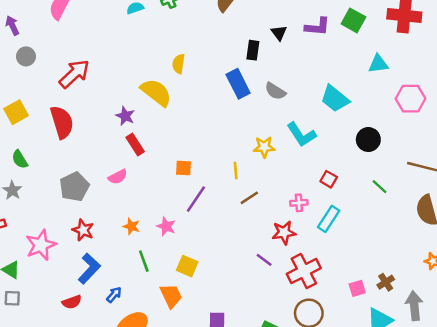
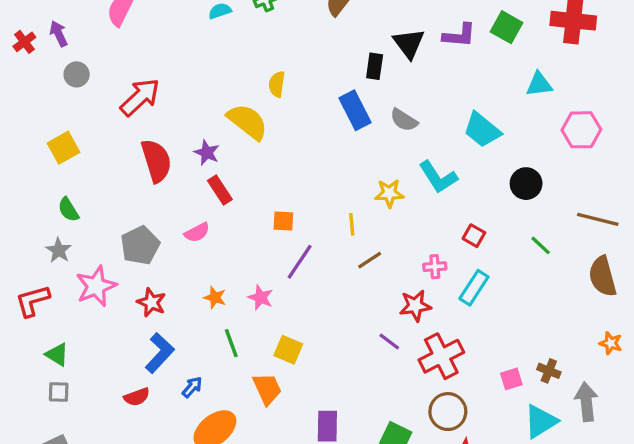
black triangle: (279, 33) -> (409, 43), size x1.5
red semicircle: (62, 122) -> (156, 161), moved
pink star: (41, 245) -> (96, 286), moved
brown cross: (386, 282) -> (549, 371), turned -35

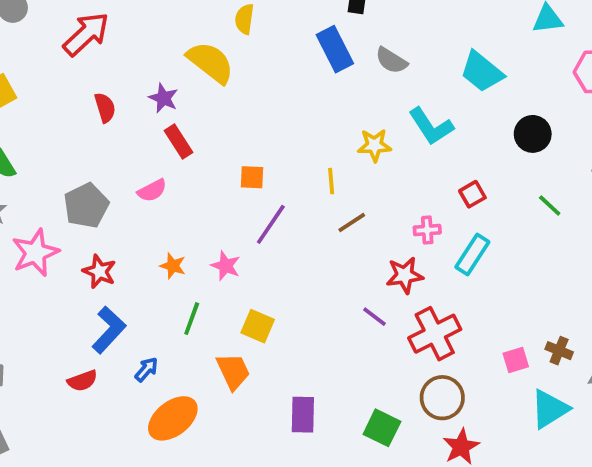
red semicircle: (156, 161) -> (105, 108), size x0.6
red square: (474, 236) -> (472, 194), turned 30
green line: (231, 343) -> (192, 319), turned 40

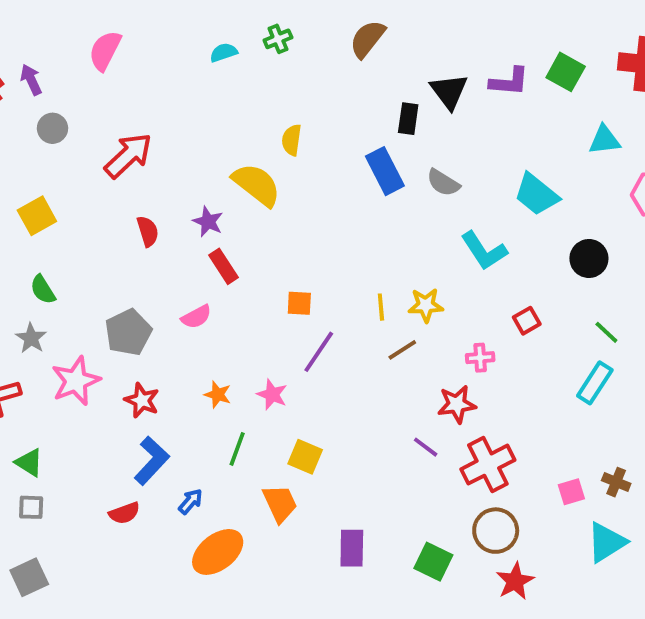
yellow star: (374, 145) -> (426, 305), moved
cyan rectangle: (472, 255) -> (595, 383), moved

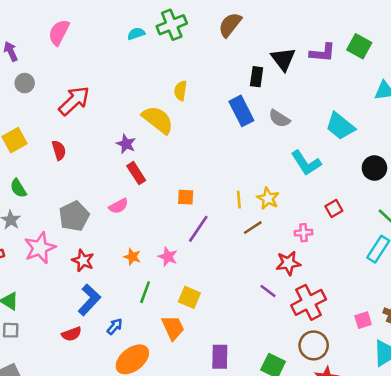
green cross: (278, 39) -> (172, 25), size x1.6
red semicircle: (148, 231) -> (59, 150), moved
yellow star: (426, 305) -> (268, 198), turned 30

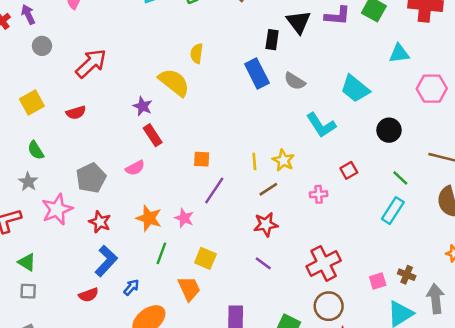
red semicircle: (59, 150) -> (76, 113), turned 90
orange star: (132, 257) -> (149, 218), size x1.5
red star: (288, 263) -> (266, 224), moved
purple line: (268, 291) -> (263, 263), moved

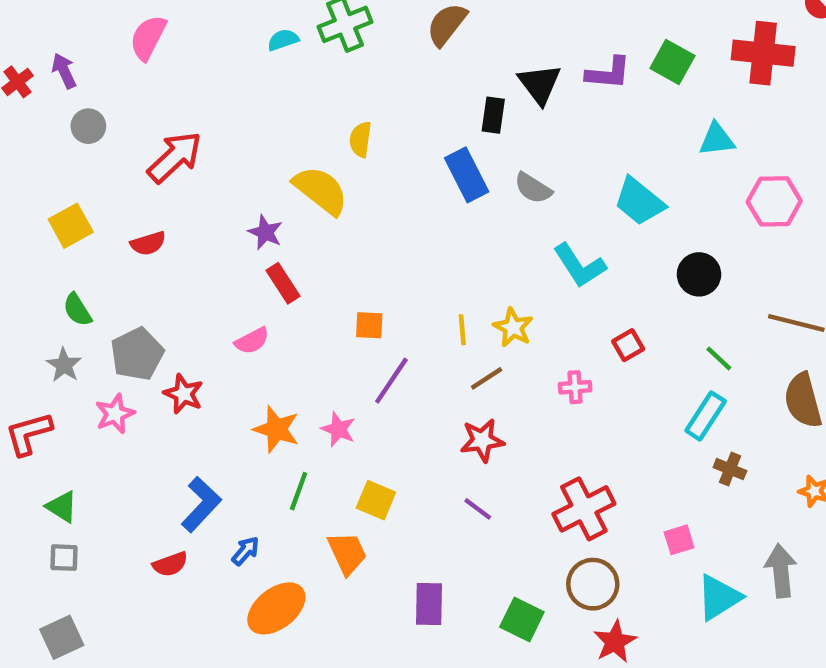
gray pentagon: (91, 178) -> (137, 354), moved
pink star: (57, 209) -> (115, 414), size x0.7
red star: (100, 222) -> (183, 394), moved
brown cross: (407, 275) -> (730, 469), moved

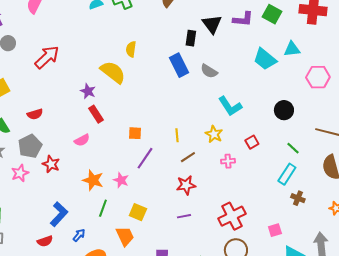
cyan trapezoid: (639, 201) -> (265, 59), moved
red semicircle: (148, 243) -> (35, 114), moved
yellow star: (513, 327) -> (214, 134), moved
purple line: (478, 509) -> (184, 216), turned -48

